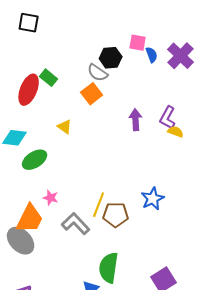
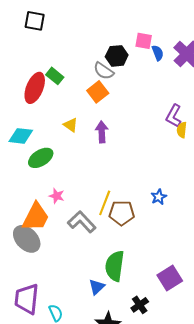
purple arrow: (136, 120) -> (102, 132), moved
yellow semicircle: (176, 132) -> (182, 130), turned -105
blue star: (153, 199) -> (159, 197), size x0.7

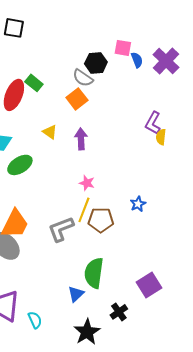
pink star: (57, 196) -> (87, 183), moved
gray L-shape: (82, 222) -> (61, 229), turned -68

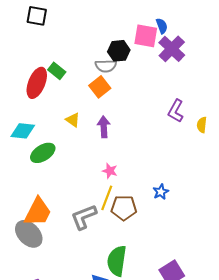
pink square: (123, 48) -> (146, 36), size x1.4
blue semicircle: (137, 60) -> (162, 26), moved
purple cross: (166, 61) -> (172, 49), moved
gray semicircle: (83, 78) -> (106, 66), turned -35
yellow semicircle: (161, 137) -> (202, 125), moved

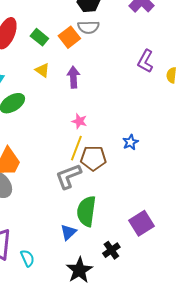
gray semicircle: (106, 66) -> (88, 27), moved
green rectangle: (57, 71) -> (39, 37), moved
gray L-shape: (84, 217) -> (68, 176), moved

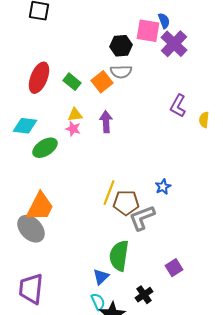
yellow triangle: (42, 70) -> (75, 115), turned -42
pink star: (79, 121) -> (73, 129), moved
gray L-shape: (68, 176) -> (142, 218), moved
purple square: (141, 223) -> (174, 268), size x0.7
cyan semicircle: (27, 258) -> (98, 302), moved

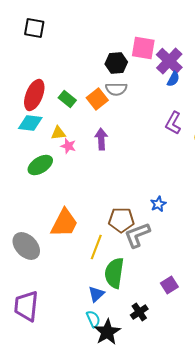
blue semicircle: (164, 21) -> (173, 79), moved, turned 49
yellow triangle: (75, 115) -> (58, 133), moved
cyan diamond: (25, 126) -> (30, 123), moved
yellow line: (109, 193) -> (96, 247), moved
orange trapezoid: (40, 207) -> (64, 223), moved

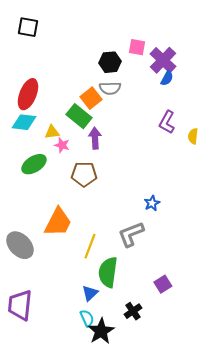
pink square: (143, 48) -> (137, 47), size x0.7
green rectangle: (67, 99) -> (79, 116), moved, size x1.4
brown pentagon: (121, 220) -> (84, 174), moved

